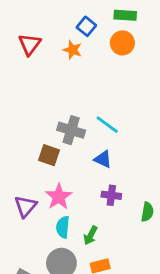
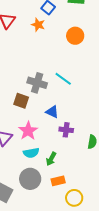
orange circle: (122, 43) -> (75, 36), moved
blue triangle: (103, 159) -> (52, 112), moved
cyan semicircle: (63, 227) -> (31, 153), turned -105

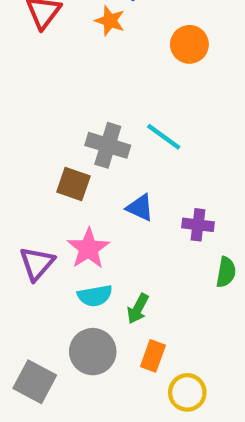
purple cross: (66, 130) -> (198, 225), moved
orange rectangle: (58, 181) -> (153, 356), turned -56

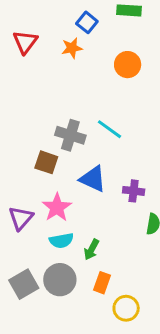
orange star: (110, 21) -> (72, 48), turned -30
blue triangle: (140, 208) -> (93, 179), size x1.4
gray square: (35, 382) -> (24, 284), moved, turned 32

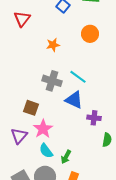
orange star: (72, 48) -> (53, 45), moved
brown square: (46, 162) -> (31, 108), moved
blue triangle: (93, 179) -> (74, 100), moved
cyan semicircle: (61, 241) -> (46, 151), turned 63

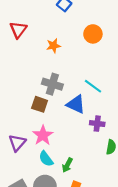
red triangle: (22, 19) -> (18, 30), moved
cyan line: (78, 77) -> (93, 86), moved
brown square: (31, 108) -> (40, 104), moved

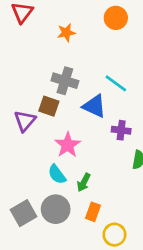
pink star: (43, 135) -> (68, 145), moved
purple triangle: (17, 143) -> (25, 121), moved

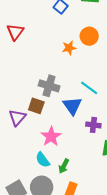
orange star: (66, 33) -> (69, 48), moved
blue triangle: (94, 106) -> (72, 106), turned 30

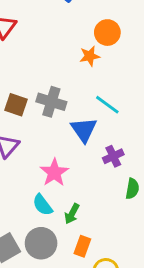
orange star: (69, 48) -> (90, 56), moved
brown square: (36, 106) -> (16, 105), moved
purple cross: (93, 125) -> (113, 156), turned -32

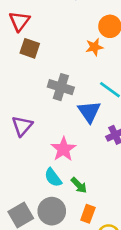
brown square: (16, 105) -> (30, 48), moved
green arrow: (72, 214) -> (79, 185), turned -72

